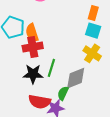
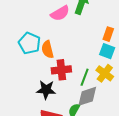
red cross: (33, 47) -> (61, 70), moved
green line: (51, 68) -> (85, 77), moved

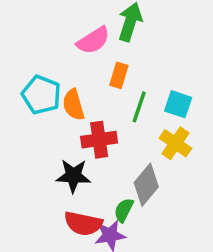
orange rectangle: (108, 34) -> (119, 75), moved
green line: (85, 77) -> (139, 107), moved
gray diamond: (87, 96) -> (146, 185), turned -30

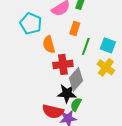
cyan pentagon: (41, 95) -> (31, 24), moved
black star: (73, 176) -> (67, 93), moved
gray diamond: (146, 185) -> (76, 79), moved

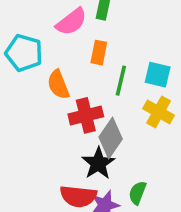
black star: (67, 93) -> (98, 163), turned -30
green semicircle: (76, 104) -> (137, 193), moved

